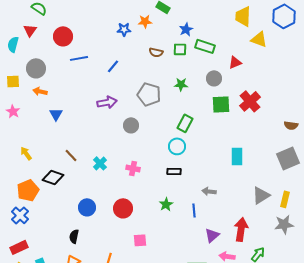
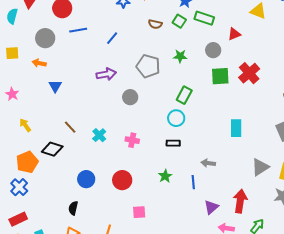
green square: (180, 49) -> (179, 21), turned 32
gray circle: (36, 68) -> (45, 38), moved
pink star: (13, 111) -> (12, 94), moved

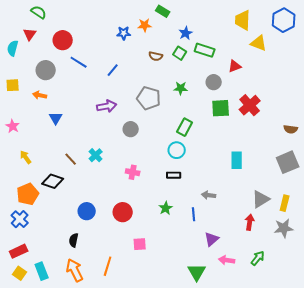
blue line: (78, 30) -> (79, 62), turned 42
cyan cross: (99, 135) -> (96, 155), moved
red arrow: (240, 201) -> (250, 222), moved, size x0.7

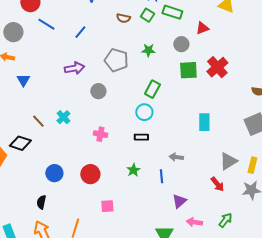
red arrow: (250, 222) -> (217, 184), turned 133

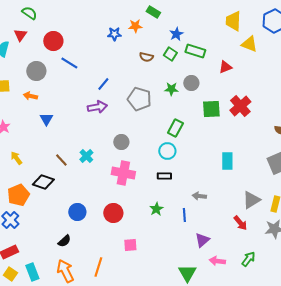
blue line: (80, 32) -> (103, 84), moved
gray circle: (181, 44) -> (191, 83), moved
gray circle: (98, 91) -> (121, 142), moved
pink cross: (100, 134) -> (123, 173), size x1.6
black semicircle: (41, 202) -> (64, 241), turned -144

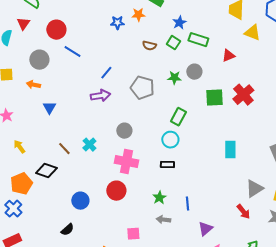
gray arrow: (199, 196) -> (163, 220), moved
red circle: (113, 213) -> (116, 191), moved

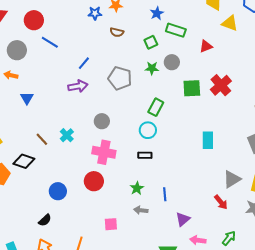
green square: (173, 43) -> (151, 42), moved, turned 32
brown semicircle: (149, 46) -> (117, 32), moved

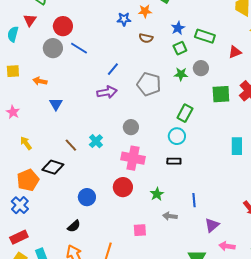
blue star: (157, 13) -> (178, 28), moved
gray circle: (17, 50) -> (53, 48), moved
green star: (137, 188) -> (157, 194), moved

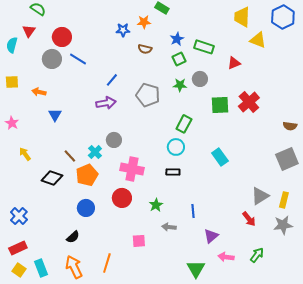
gray circle: (131, 127) -> (114, 140), moved
cyan rectangle: (237, 146) -> (220, 157), moved, turned -36
orange pentagon: (28, 180) -> (87, 175), moved

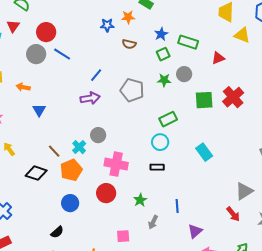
green rectangle: (184, 124) -> (168, 119), turned 36
gray arrow: (169, 227) -> (153, 222), turned -72

